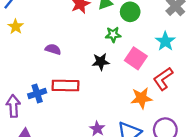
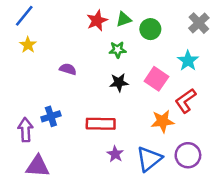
green star: (113, 35) -> (118, 50), moved
red rectangle: (65, 86) -> (101, 124), moved

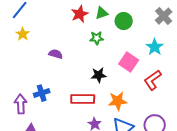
black star: (119, 82) -> (99, 75), moved
orange star: (162, 121) -> (118, 101), moved

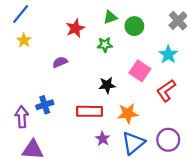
red star: (80, 14) -> (75, 28), moved
purple semicircle: (56, 54) -> (60, 62), turned -40

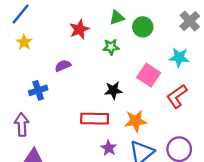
cyan star: (168, 54) -> (179, 57), turned -30
blue cross: (45, 105) -> (38, 90), moved

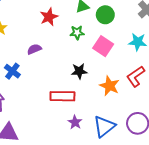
pink square: (149, 75) -> (103, 46), moved
blue cross: (38, 90) -> (12, 71), turned -35
orange star: (136, 121) -> (109, 86), moved, turned 30

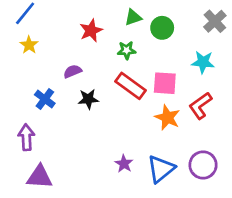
pink square: (103, 46) -> (165, 83), moved, turned -30
black star: (79, 71) -> (88, 99), moved
red rectangle: (62, 96) -> (131, 86), moved, turned 35

